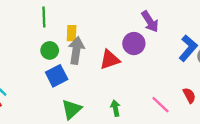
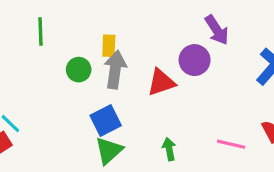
green line: (44, 17) -> (41, 31), moved
blue square: (57, 76) -> (106, 120), moved
pink line: (160, 105) -> (231, 144), turned -30

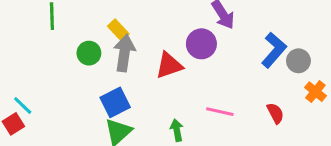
yellow rectangle: (109, 46) -> (118, 30), turned -45
pink line: (231, 144) -> (220, 112), moved

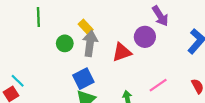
pink line: (220, 112) -> (158, 85), turned -48

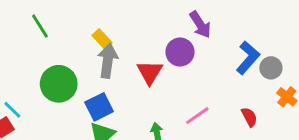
green line: (38, 17) -> (40, 26), turned -30
green circle: (65, 43) -> (59, 84), moved, size x1.6
red triangle: (122, 52) -> (150, 72), turned -40

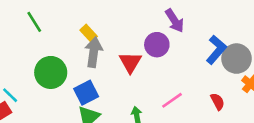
gray circle: (271, 68) -> (236, 59), size x1.5

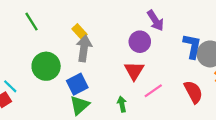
blue L-shape: (216, 50) -> (192, 46), turned -30
red triangle: (130, 62) -> (134, 71), moved
red semicircle: (218, 102) -> (193, 92), size x1.5

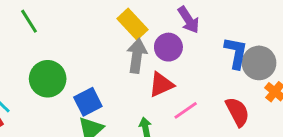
yellow rectangle: (80, 32) -> (132, 24), moved, size x1.5
gray arrow: (84, 48) -> (137, 56), moved
red triangle: (134, 71) -> (161, 84), turned 35

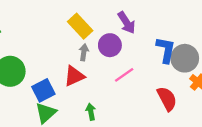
gray arrow: (137, 56) -> (84, 52), size x0.6
red triangle: (161, 84) -> (74, 76), moved
pink line: (186, 110) -> (124, 75), moved

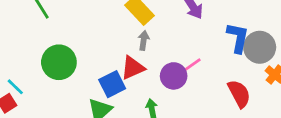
purple circle: (110, 45) -> (174, 76), moved
blue square: (43, 90) -> (112, 84), moved

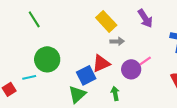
gray arrow: (144, 40) -> (117, 41), moved, turned 80
cyan line: (15, 87) -> (29, 77), moved, turned -56

